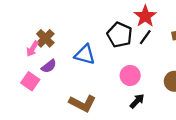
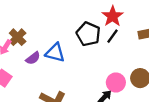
purple semicircle: (49, 66) -> (33, 58), moved
pink circle: (130, 75) -> (116, 83), moved

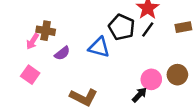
brown cross: (18, 37) -> (46, 31), turned -35
blue triangle: (55, 53) -> (99, 47), moved

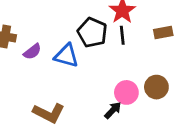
black line: (148, 30) -> (122, 35), turned -42
purple semicircle: (62, 53) -> (32, 52), moved

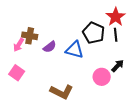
pink circle: (126, 92) -> (102, 77), moved
black arrow: (113, 110) -> (118, 66), moved

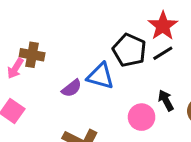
black line: (116, 35) -> (163, 53), turned 64
purple semicircle: (50, 47) -> (72, 88), moved
black arrow: (118, 66) -> (166, 100), turned -72

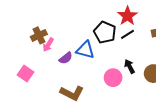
brown cross: (32, 55) -> (39, 35), turned -35
pink arrow: (15, 68) -> (48, 45), moved

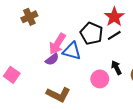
brown cross: (39, 35) -> (29, 17), moved
pink arrow: (48, 45) -> (57, 44), moved, size x1.5

